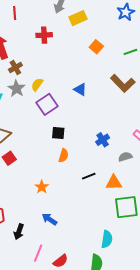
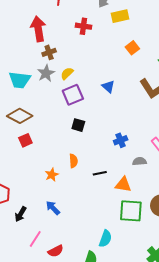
orange semicircle: (63, 156) -> (73, 161), moved, turned -32

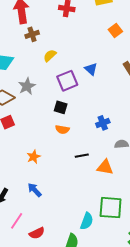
gray star: (46, 73) -> (27, 86), moved
purple square: (73, 95) -> (67, 81), moved
orange semicircle: (73, 161) -> (62, 129), moved, turned 104
green square: (131, 211) -> (111, 208), moved

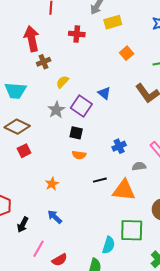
purple square: (67, 81) -> (81, 106), turned -30
gray star: (27, 86) -> (56, 110), moved
orange triangle: (105, 167) -> (124, 190), size x1.4

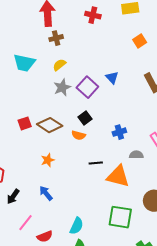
yellow semicircle: (62, 82) -> (59, 65), moved
brown diamond: (17, 127) -> (50, 125), moved
black square: (76, 133) -> (85, 118), moved, turned 32
cyan semicircle: (109, 245) -> (77, 226), moved

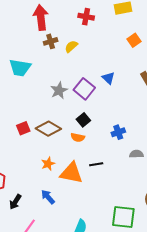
yellow semicircle: (59, 65) -> (71, 46), moved
orange triangle: (118, 176) -> (71, 173), moved

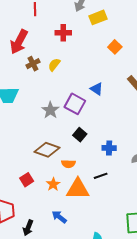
red arrow: (41, 17) -> (19, 42), turned -135
red square: (23, 128) -> (27, 180), moved
blue cross: (118, 132) -> (109, 148), moved, turned 32
orange semicircle: (78, 137) -> (68, 164), moved

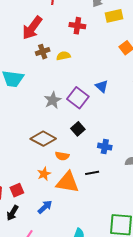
yellow semicircle: (54, 65) -> (63, 56), turned 32
red square: (27, 180) -> (17, 190), moved
blue arrow: (59, 217) -> (45, 207), turned 91

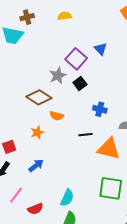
brown cross: (43, 52) -> (27, 17), moved
gray star: (53, 100) -> (58, 76), moved
black square: (78, 129) -> (80, 83), moved
orange triangle: (68, 182) -> (109, 149), moved

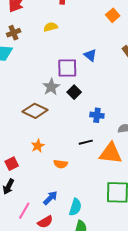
purple square: (76, 59) -> (67, 68), turned -35
orange semicircle: (57, 116) -> (61, 164), moved
blue arrow: (36, 166) -> (50, 198), moved

